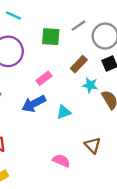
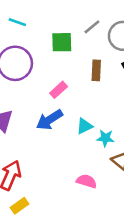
brown rectangle: (79, 64) -> (96, 70), turned -36
cyan star: (90, 85) -> (105, 138), moved

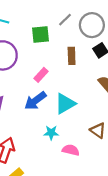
cyan triangle: (84, 126) -> (65, 104), size x1.5
cyan star: (105, 138) -> (51, 133), moved

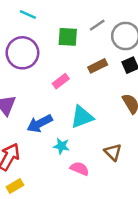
brown rectangle: (72, 56) -> (98, 66), turned 56
blue arrow: (35, 101) -> (40, 123), moved

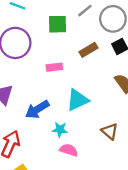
pink rectangle: (61, 81) -> (54, 67), turned 35
pink semicircle: (80, 169) -> (69, 150), moved

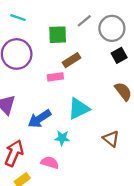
brown rectangle: (88, 50) -> (72, 60), moved
pink semicircle: (69, 150) -> (50, 163), moved

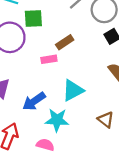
green square: (58, 35) -> (33, 19), moved
cyan star: (62, 138) -> (57, 120), size x1.5

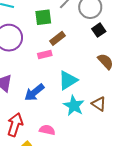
green square: (33, 19) -> (43, 17), moved
cyan star: (57, 120) -> (74, 106), moved, turned 30

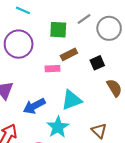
black square: (99, 30) -> (97, 63), moved
cyan star: (74, 106) -> (58, 127), moved

